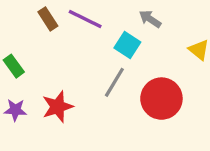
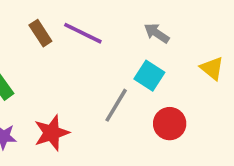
cyan square: (127, 45) -> (149, 76), moved
red circle: (161, 99) -> (170, 124), size x0.7

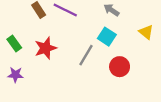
red star: (52, 133) -> (46, 48), moved

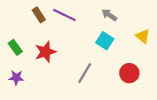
gray line: (86, 55) -> (85, 73), moved
red circle: (120, 67) -> (129, 73), moved

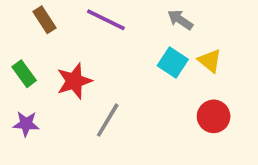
brown rectangle: (39, 15) -> (45, 20), moved
yellow triangle: (143, 36) -> (210, 61), moved
gray line: (85, 73) -> (108, 120), moved

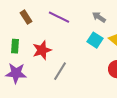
green rectangle: (24, 74) -> (15, 46), turned 40
purple star: (26, 124) -> (16, 73), size x1.5

